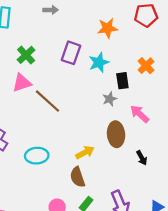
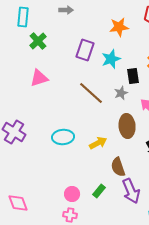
green cross: (26, 55) -> (38, 41), moved
brown line: (47, 101) -> (91, 93), moved
cyan ellipse: (37, 156) -> (63, 137), moved
brown semicircle: (77, 177) -> (118, 167), moved

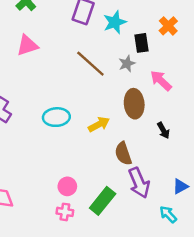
green rectangle: (99, 191) -> (103, 201), moved, size x1.6

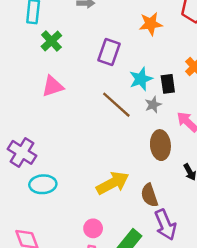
cyan star: (115, 22) -> (141, 79), moved
cyan ellipse: (56, 117) -> (43, 184), moved
yellow arrow: (99, 124) -> (113, 183), moved, size x1.5

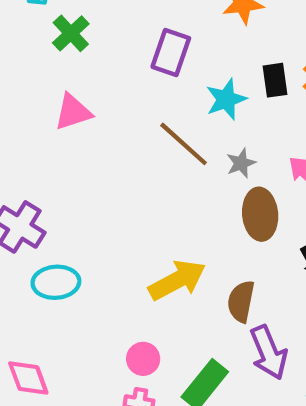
black rectangle: (168, 84) -> (275, 80), moved
gray star: (153, 105) -> (241, 163), moved
brown semicircle: (149, 195) -> (241, 301), turned 30

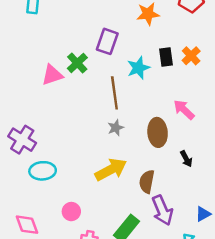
green cross: (71, 33) -> (77, 63), moved
brown line: (184, 144) -> (114, 93), turned 40
gray star: (241, 163) -> (116, 128), moved
pink circle: (143, 359) -> (71, 212), moved

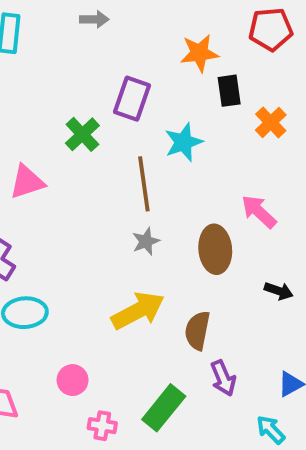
black rectangle: (166, 57) -> (229, 91), moved
pink triangle: (52, 75) -> (27, 182), moved
black arrow: (186, 159) -> (279, 291), moved, turned -42
purple arrow: (162, 210) -> (223, 378), size x0.7

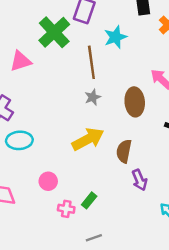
green cross: (82, 134) -> (54, 32), size x1.5
green rectangle: (164, 408) -> (89, 200), moved, size x0.6

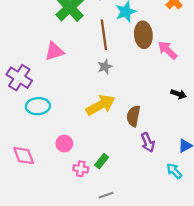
pink triangle: (21, 61) -> (54, 51), moved
brown ellipse: (135, 102) -> (143, 35), moved

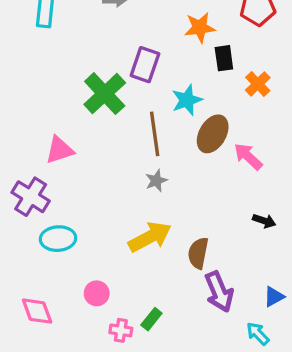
brown ellipse: (143, 35) -> (213, 134), turned 35
pink triangle: (54, 51) -> (60, 150), moved
purple arrow: (148, 142) -> (219, 292), size x1.4

